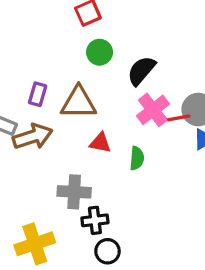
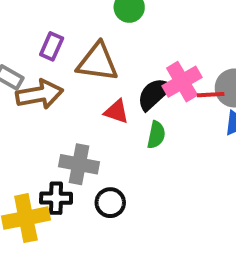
black semicircle: (141, 71) -> (154, 94), moved
black cross: (95, 220) -> (56, 198), moved
black circle: (108, 251) -> (110, 203), moved

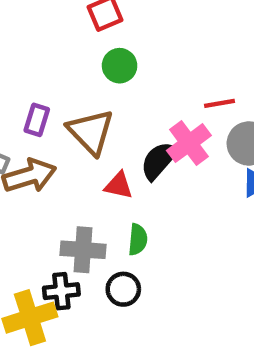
brown triangle: (97, 62) -> (91, 132), turned 45
red line: (211, 95) -> (220, 103), moved
green semicircle: (156, 135) -> (138, 239), moved

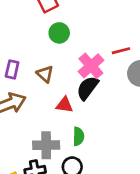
brown triangle: (91, 132) -> (45, 74), size x0.6
pink cross: (189, 143) -> (91, 66), moved

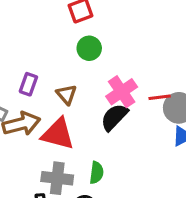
red line: (121, 51) -> (160, 97), moved
red triangle: (64, 105) -> (58, 134), moved, size x1.6

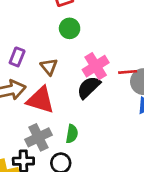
gray cross: (57, 178) -> (38, 137), turned -35

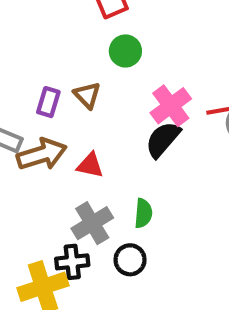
brown triangle: (49, 67) -> (87, 95), moved
red triangle: (40, 100) -> (90, 165), size x0.6

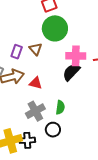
green circle: (125, 51) -> (55, 28), size x1.6
pink cross: (171, 106) -> (76, 56), turned 36
black cross: (72, 262) -> (27, 140), moved

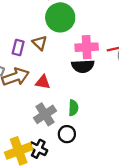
black semicircle: (71, 72) -> (83, 66), turned -132
black cross: (27, 140) -> (38, 149), turned 35

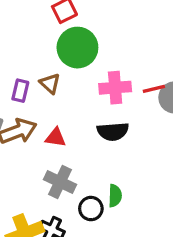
black semicircle: (83, 66) -> (113, 131), moved
green semicircle: (73, 108) -> (115, 196), moved
gray cross: (45, 114) -> (60, 182), turned -30

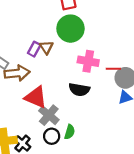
purple rectangle: (20, 91) -> (34, 49), moved
red triangle: (56, 137) -> (36, 97), moved, size x1.6
gray cross: (60, 182) -> (49, 115), moved

